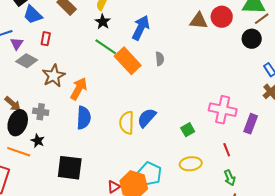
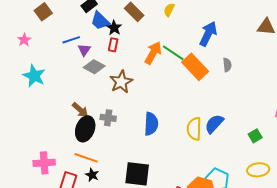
black star: (103, 22) -> (114, 28), moved
orange arrow: (79, 89) -> (153, 53), moved
black star: (38, 141) -> (92, 175), moved

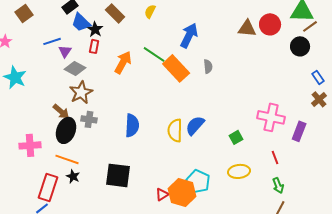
orange arrow: (153, 53) -> (123, 62), moved
brown star: (121, 82) -> (81, 92), moved
pink cross: (44, 163) -> (30, 145), moved

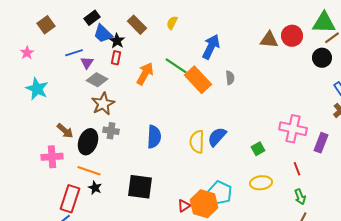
brown arrow: (61, 111) -> (65, 131), moved

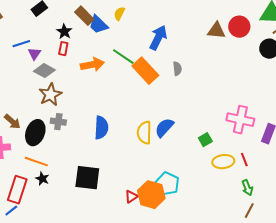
blue trapezoid: (103, 34) -> (98, 25), moved
orange arrow: (145, 74) -> (92, 65), turned 50
yellow ellipse: (261, 183) -> (223, 162), moved

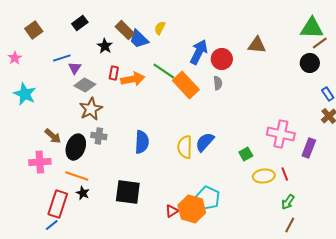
red circle: (239, 27) -> (222, 59), moved
red rectangle: (63, 49) -> (114, 73), moved
green arrow: (247, 188) -> (288, 202), turned 56

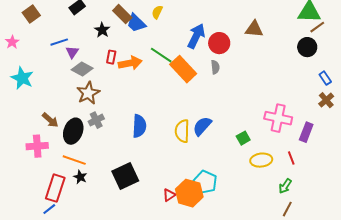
gray cross: (99, 136) -> (96, 120), turned -35
red line: (285, 174) -> (291, 158), moved
black square: (128, 192) -> (125, 176), turned -32

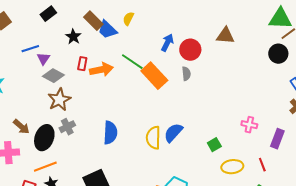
blue arrow: (196, 36) -> (167, 43), size x0.7
pink cross: (278, 118) -> (249, 125), size x0.6
orange line: (74, 160) -> (45, 167), turned -40

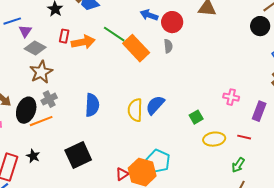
blue arrow: (167, 43) -> (149, 15), turned -96
red line: (262, 165) -> (244, 137), turned -56
orange line: (45, 167) -> (41, 121), moved

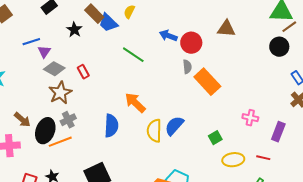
red rectangle: (64, 36) -> (83, 72), moved, turned -40
orange arrow: (83, 42) -> (135, 103), moved, turned -125
orange rectangle: (136, 48) -> (207, 82), moved

